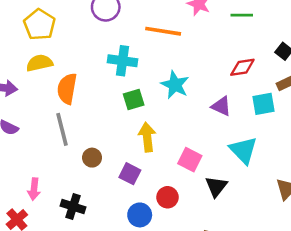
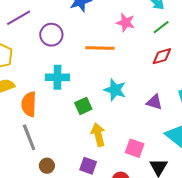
green line: (242, 15) -> (161, 27), turned -30
cyan cross: (122, 61) -> (57, 77), moved
red diamond: (242, 67) -> (162, 56), moved
brown circle: (92, 158) -> (47, 166), moved

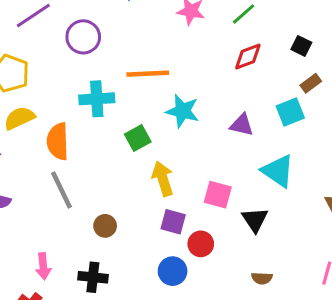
orange line: (100, 48) -> (148, 74), moved
brown circle: (47, 166) -> (105, 226), moved
purple square: (88, 166) -> (173, 222), moved

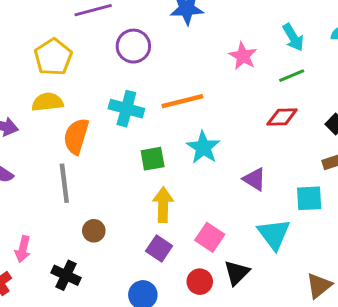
orange line: (148, 74) -> (182, 101), turned -30
cyan square: (290, 112) -> (309, 198), moved
red circle: (201, 244) -> (200, 282), moved

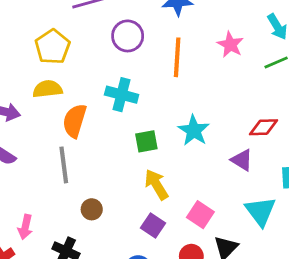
orange line: (182, 101) -> (177, 57), moved, turned -72
red diamond: (282, 117) -> (264, 127), moved
yellow arrow: (163, 205) -> (156, 184), turned -32

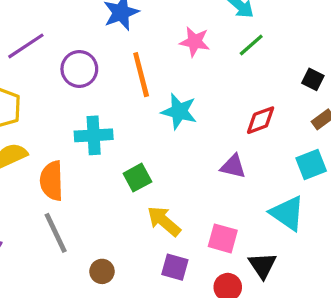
cyan star: (194, 130) -> (179, 111), moved
purple triangle: (242, 160) -> (233, 166), moved

